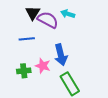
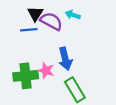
blue line: (27, 39) -> (29, 30), moved
green cross: (24, 71) -> (26, 76), size x1.6

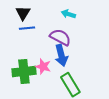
black triangle: (35, 14) -> (23, 13), moved
purple semicircle: (51, 21) -> (60, 37), moved

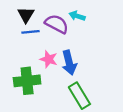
purple semicircle: (60, 37) -> (57, 24), moved
pink star: (43, 66) -> (49, 59), moved

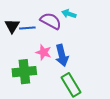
black triangle: (26, 15) -> (12, 26), moved

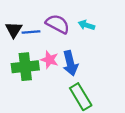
cyan arrow: (69, 14) -> (86, 25), moved
green cross: (24, 72) -> (25, 67), moved

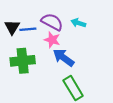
pink star: (50, 60) -> (52, 40), moved
blue arrow: (70, 63) -> (64, 58), turned 140

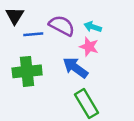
black triangle: (12, 27) -> (15, 16), moved
pink star: (52, 40) -> (89, 47), moved

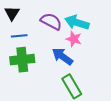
cyan arrow: (93, 27) -> (77, 22), size x1.6
blue line: (33, 34) -> (19, 36), moved

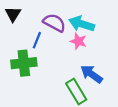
blue line: (19, 36) -> (37, 40), moved, turned -63
blue arrow: (62, 56) -> (91, 74), moved

